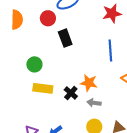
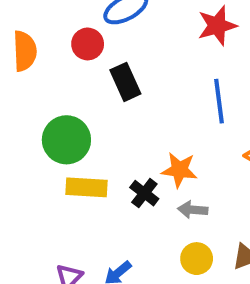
green circle: (34, 64) -> (66, 140), size x1.5

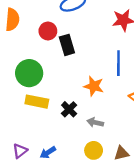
red circle: (88, 44) -> (48, 31), moved
orange star: (179, 170) -> (94, 86), moved

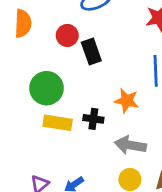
black cross: (69, 109) -> (93, 119), moved, turned -35
gray arrow: (95, 122) -> (130, 145), size x1.5

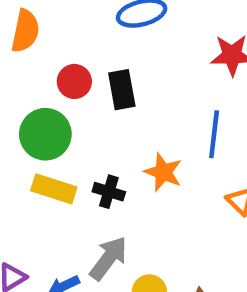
red circle: (67, 35) -> (74, 81), moved
gray arrow: (130, 145) -> (109, 258), moved, turned 108

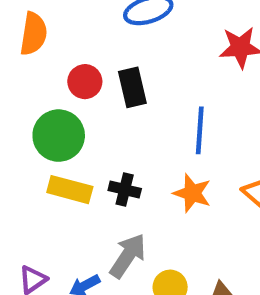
blue line: (214, 134) -> (200, 130), moved
orange star: (163, 172) -> (192, 193), moved

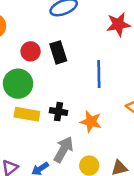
orange star: (192, 193) -> (91, 122), moved

